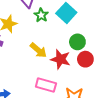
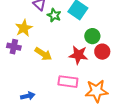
yellow arrow: (38, 50) -> (43, 54), moved

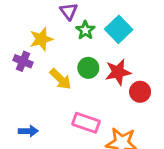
green circle: (92, 36) -> (88, 68), moved
red star: (78, 55) -> (118, 72), moved, turned -30

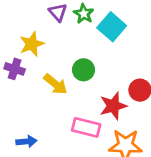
green star: (85, 30) -> (84, 14), moved
red star: (118, 72) -> (113, 106), moved

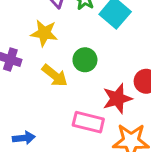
yellow star: (32, 44) -> (44, 33), moved, turned 30

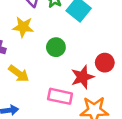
yellow arrow: (55, 76) -> (19, 74), moved

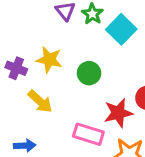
yellow star: (23, 27) -> (49, 60), moved

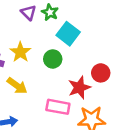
cyan square: (121, 29) -> (68, 34), moved
yellow star: (49, 60) -> (20, 52), turned 30

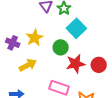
yellow arrow: (17, 86) -> (28, 65), turned -72
red star: (79, 87) -> (76, 64), moved

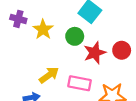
purple cross: (13, 43) -> (18, 19), moved
yellow arrow: (28, 65) -> (49, 75), moved

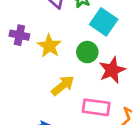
yellow arrow: (49, 75) -> (63, 86), moved

